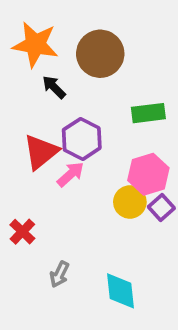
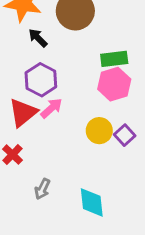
purple hexagon: (82, 139) -> (41, 80), moved
red triangle: (41, 152) -> (23, 113), moved
pink hexagon: (148, 174) -> (114, 84), moved

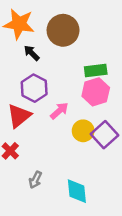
pink arrow: (51, 108) -> (59, 111), moved
purple square: (125, 135) -> (104, 135), size x1.5

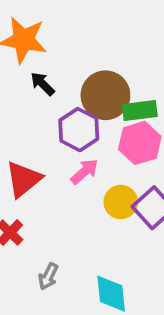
brown circle: (63, 30) -> (105, 95), moved
purple hexagon: (34, 88) -> (79, 130), moved

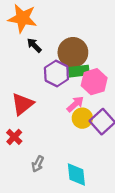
green rectangle: (140, 110) -> (79, 71), moved
pink arrow: (84, 172) -> (75, 104), moved

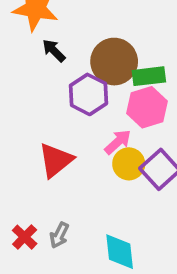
green rectangle: (79, 71) -> (149, 76), moved
red triangle: (22, 104) -> (56, 160), moved
red cross: (14, 137) -> (25, 237), moved

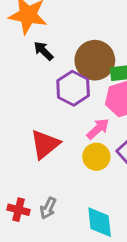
yellow circle: (129, 164) -> (96, 157), moved
red cross: (25, 237) -> (19, 210), turned -30

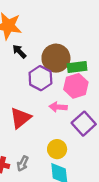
pink arrow: (98, 129) -> (58, 107), turned -133
yellow circle: (96, 157) -> (57, 149), moved

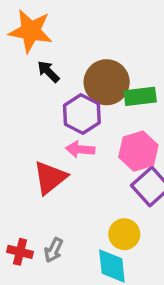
pink hexagon: (76, 86) -> (138, 151), moved
pink arrow: (58, 107) -> (80, 149), moved
yellow circle: (57, 149) -> (124, 234), moved

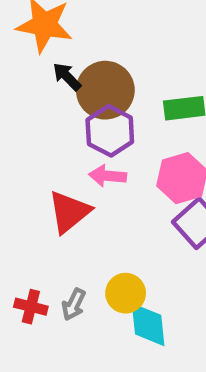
brown circle: (107, 82) -> (105, 90), moved
yellow circle: (124, 234) -> (126, 293), moved

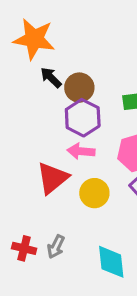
brown circle: (105, 90) -> (79, 88), size x0.7
yellow circle: (126, 293) -> (94, 193), moved

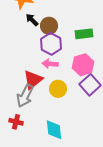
gray arrow: (56, 247) -> (25, 96), moved, size x1.6
cyan diamond: (111, 262) -> (54, 130), moved

